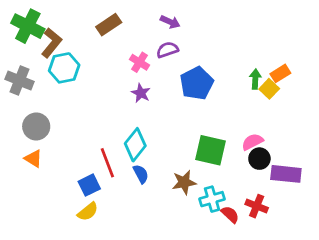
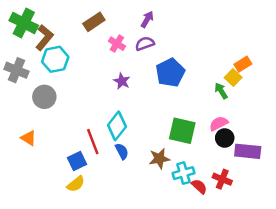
purple arrow: (170, 22) -> (147, 19), turned -84
pink cross: (139, 62) -> (117, 44), moved
green arrow: (255, 79) -> (221, 91), moved, turned -35
gray circle: (36, 127) -> (44, 97), moved

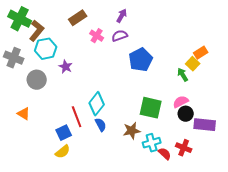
purple star: (122, 81) -> (66, 67), moved

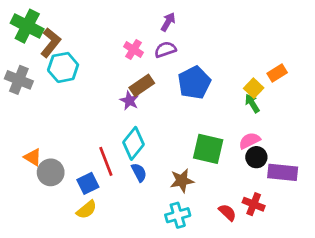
brown rectangle: (78, 18) -> (142, 85), moved
yellow square: (193, 64) -> (254, 88), moved
purple star: (66, 67) -> (129, 101), moved
gray circle: (37, 80) -> (51, 172), moved
cyan cross: (152, 143) -> (178, 215), moved

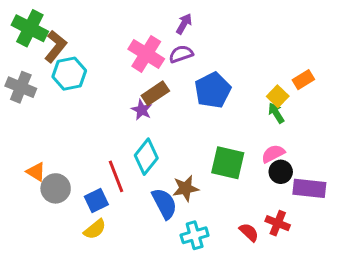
pink cross: (134, 49) -> (146, 54), size x1.6
blue semicircle: (139, 172) -> (164, 204), moved, size x1.5
brown star: (182, 181) -> (186, 188), moved

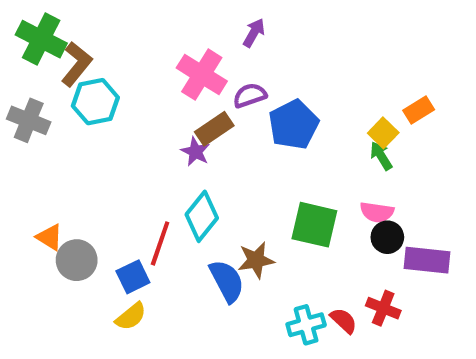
purple semicircle: (181, 54) -> (250, 95), moved
pink semicircle: (273, 154) -> (377, 212), turned -145
red line: (116, 176) -> (160, 243), turned 40
cyan cross: (195, 235) -> (306, 325), moved

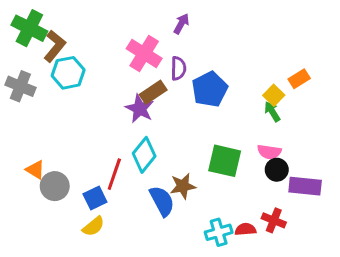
purple semicircle: (250, 95) -> (178, 68), turned 110
purple star: (195, 152) -> (140, 109), size x1.4
red semicircle: (344, 321) -> (245, 229), turned -48

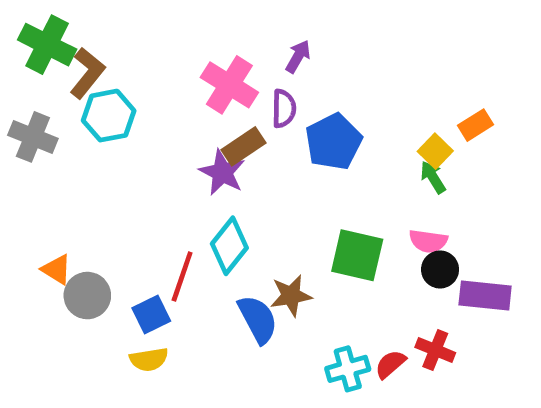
purple arrow: (181, 24) -> (298, 56), moved
yellow semicircle: (93, 226) -> (149, 359), turned 30
red semicircle: (245, 229) -> (390, 364), turned -36

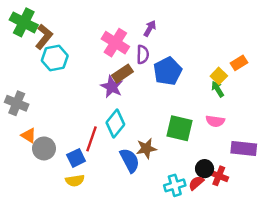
gray cross: (33, 137) -> (17, 103), moved
black circle: (440, 269) -> (205, 169), moved

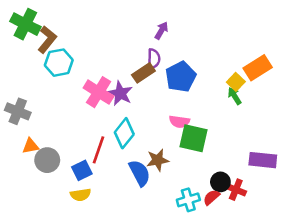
pink cross: (115, 43) -> (99, 92), moved
orange rectangle: (239, 63) -> (258, 68), size x1.5
brown rectangle: (122, 74) -> (143, 73), moved
pink semicircle: (215, 121) -> (179, 122), moved
orange triangle: (29, 135) -> (31, 146), turned -42

